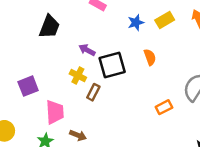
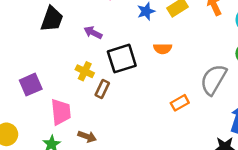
purple arrow: (87, 50) -> (93, 33), moved
orange semicircle: (150, 57) -> (163, 49), turned 112

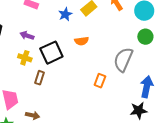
yellow cross: (85, 71) -> (25, 58), moved
orange rectangle: (180, 103) -> (100, 81), turned -32

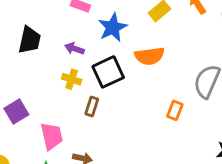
blue star: (65, 14) -> (113, 27), moved, size x1.5
orange semicircle: (82, 41) -> (150, 56), size x1.5

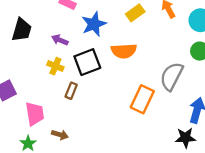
orange rectangle: (175, 110) -> (142, 99), size x1.6

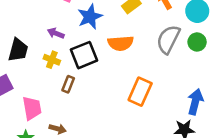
black trapezoid: (22, 30) -> (18, 50), moved
gray semicircle: (172, 76) -> (168, 39), moved

